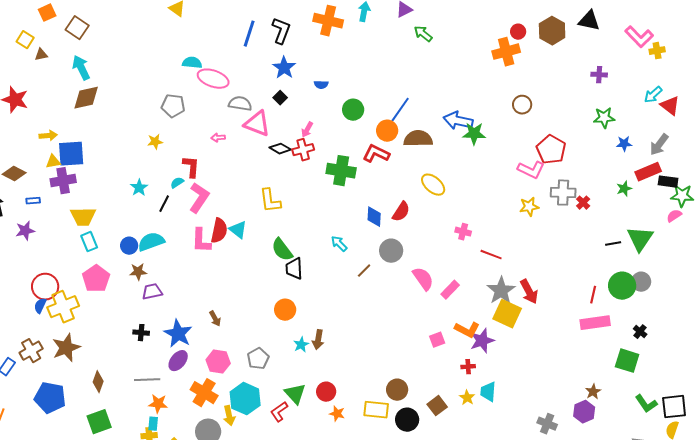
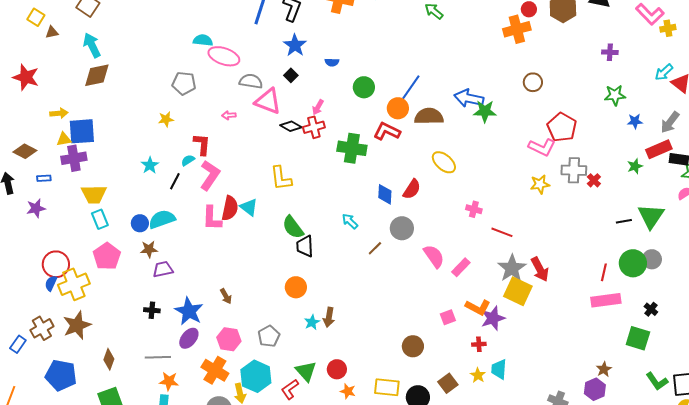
brown circle: (397, 390) -> (413, 346), moved

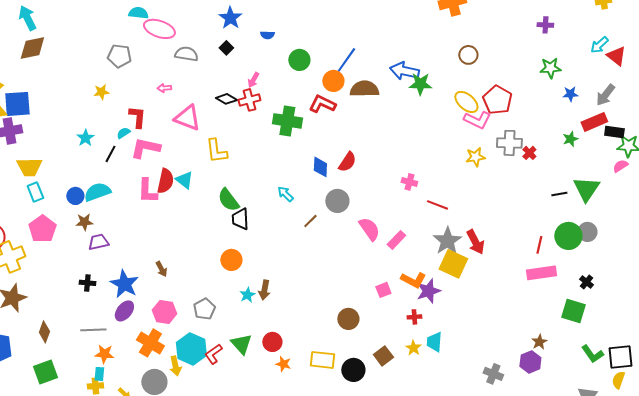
pink triangle: (268, 101) -> (187, 118), moved
yellow ellipse: (444, 162) -> (466, 102), moved
pink L-shape: (210, 175) -> (145, 148), turned -112
red L-shape: (290, 389) -> (213, 354), moved

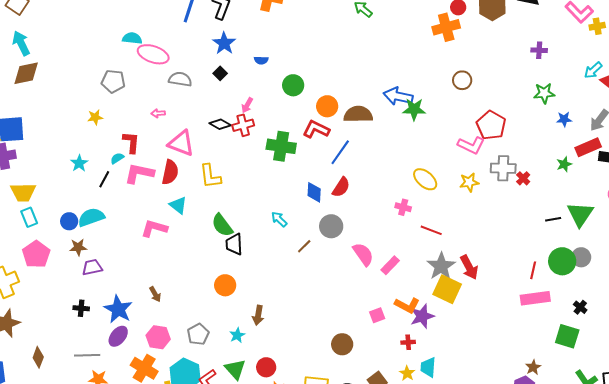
blue line: (346, 60) -> (340, 152), moved
yellow ellipse: (466, 102) -> (425, 179), moved
red semicircle: (165, 181) -> (170, 172), moved
pink L-shape: (147, 191) -> (154, 228), moved, turned 104
cyan star: (247, 295) -> (237, 335), moved

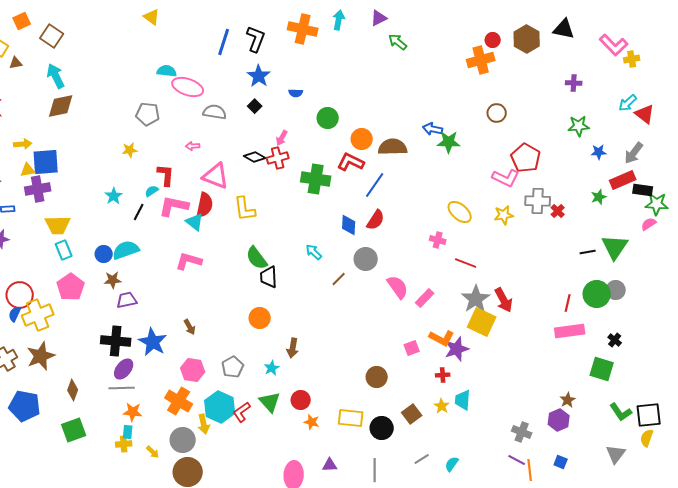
blue arrow: (398, 96) -> (433, 129), size x0.7
cyan triangle: (178, 205) -> (195, 222), moved
black cross: (81, 308) -> (116, 341), size x1.8
purple ellipse: (118, 336) -> (124, 369), moved

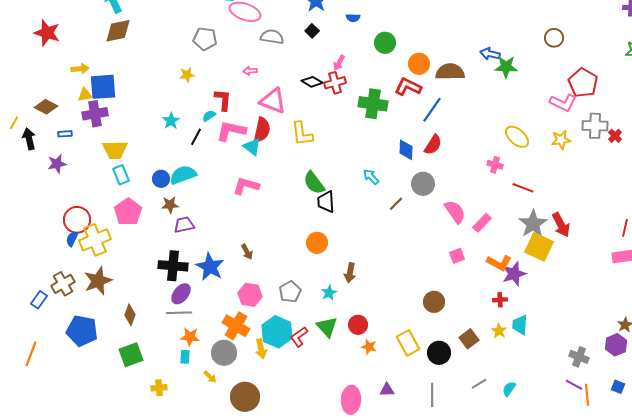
pink square: (412, 348) -> (457, 256), moved
yellow rectangle: (351, 418) -> (408, 343), turned 55
gray circle: (183, 440) -> (224, 353), moved
yellow cross: (124, 444) -> (159, 388), moved

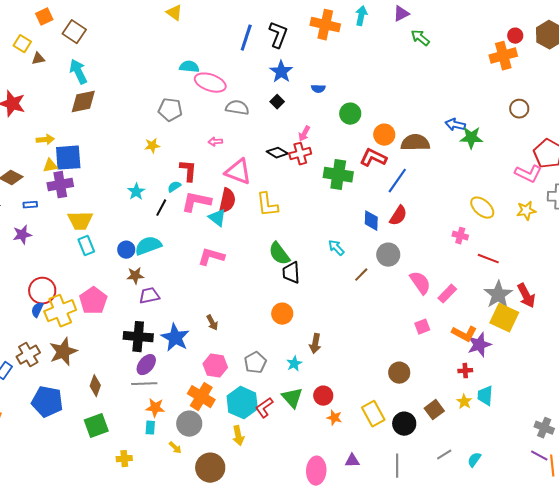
pink pentagon: (128, 212) -> (93, 301), moved
yellow arrow: (261, 349) -> (238, 436), moved

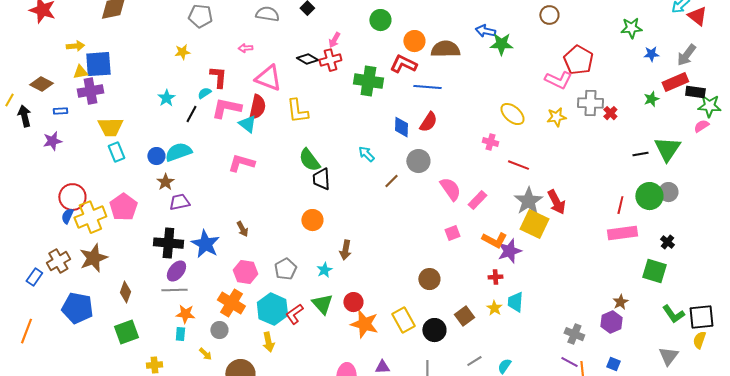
blue line: (397, 181) -> (427, 87), turned 60
brown star: (135, 276) -> (165, 182), turned -30
orange star: (334, 418) -> (364, 324), size x1.8
gray circle: (189, 424) -> (219, 330), size x0.7

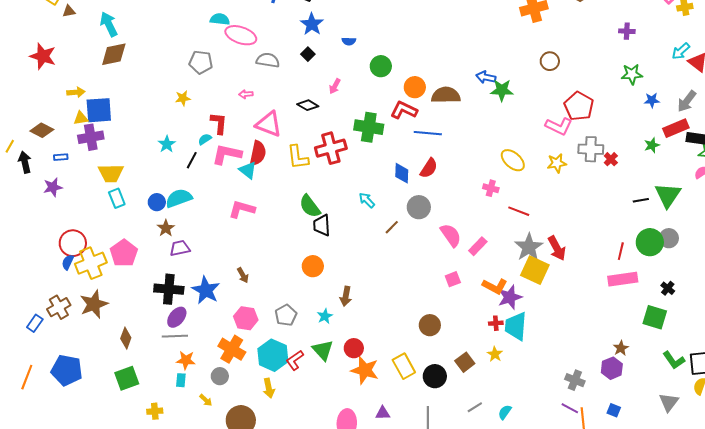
red cross: (330, 60) -> (331, 148), moved, size x1.4
cyan trapezoid: (515, 302) -> (516, 326), moved, size x1.4
blue pentagon: (77, 308) -> (67, 370), moved

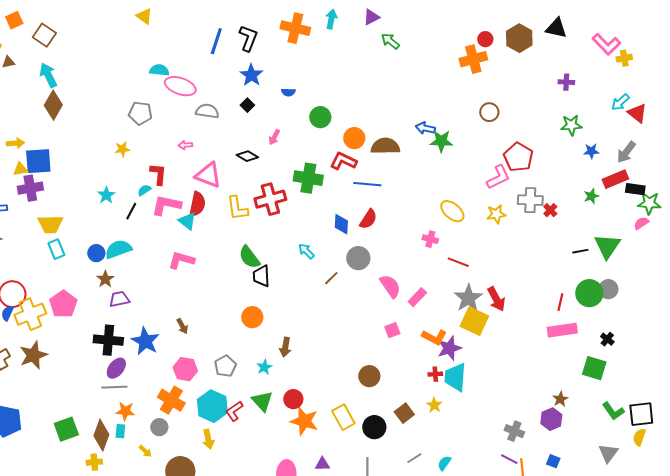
brown diamond: (114, 54) -> (53, 105), turned -48
pink L-shape: (559, 126) -> (498, 177), turned -52
brown diamond: (126, 338) -> (101, 435), moved, size x1.4

